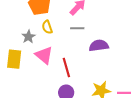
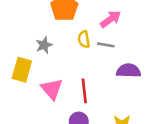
yellow semicircle: (47, 27) -> (84, 39), moved
pink triangle: (44, 55) -> (52, 89), moved

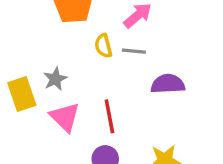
gray star: (44, 45) -> (55, 79), moved
yellow rectangle: (22, 70) -> (22, 94), turned -30

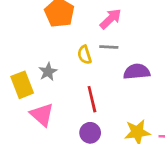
yellow semicircle: (103, 46) -> (84, 55), moved
pink triangle: (65, 117) -> (42, 115), moved

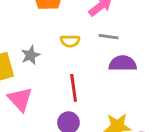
gray line: (109, 47) -> (109, 37), moved
yellow semicircle: (84, 55) -> (70, 41), turned -78

